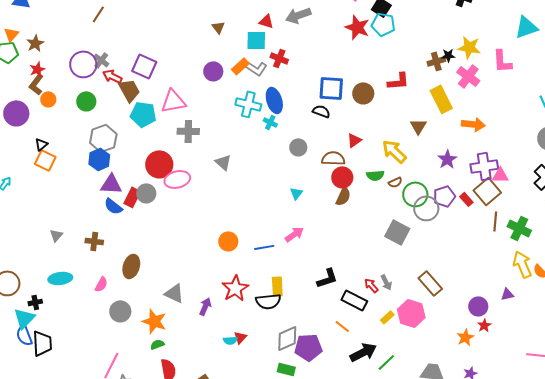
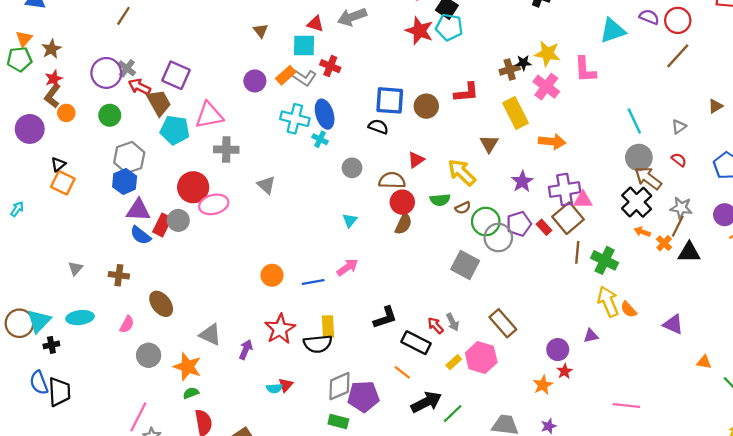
brown ellipse: (131, 266) -> (161, 304), turned -55
cyan triangle: (24, 318) -> (39, 321), moved

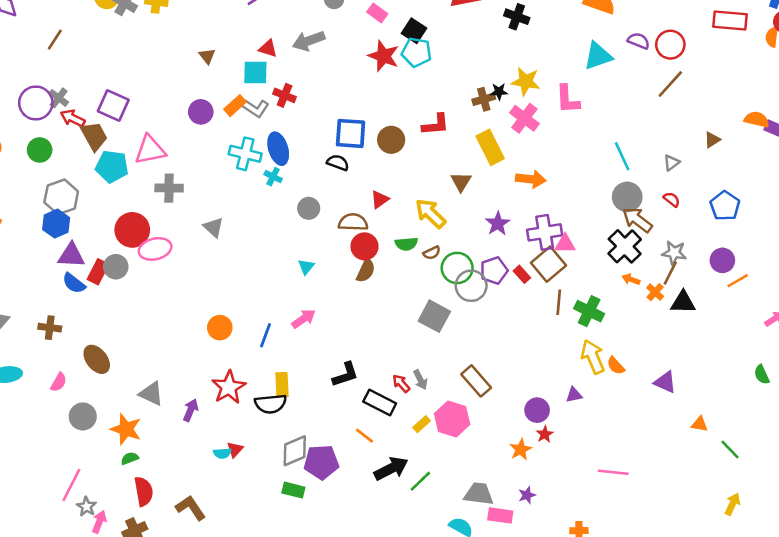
blue line: (313, 282) -> (265, 335), turned -60

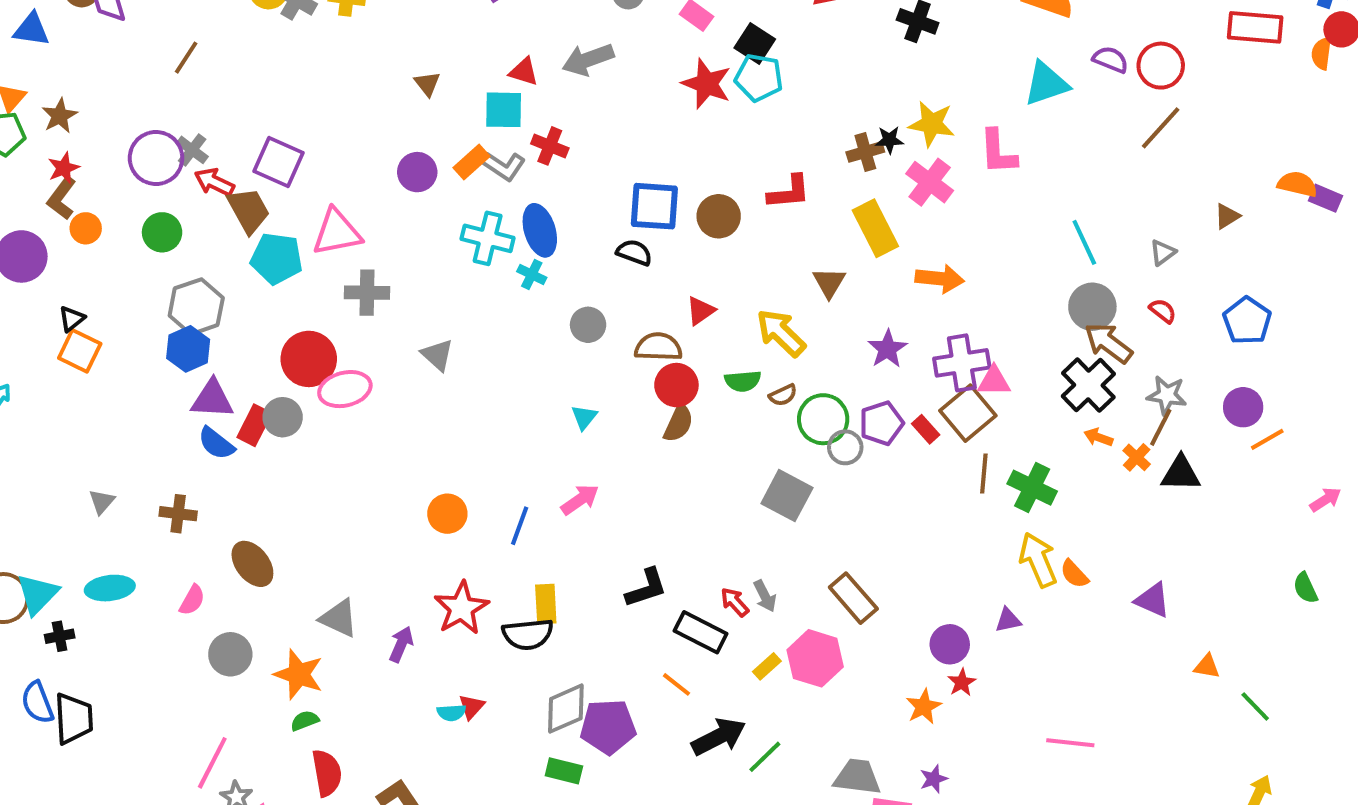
gray circle: (471, 286) -> (845, 447), size x0.7

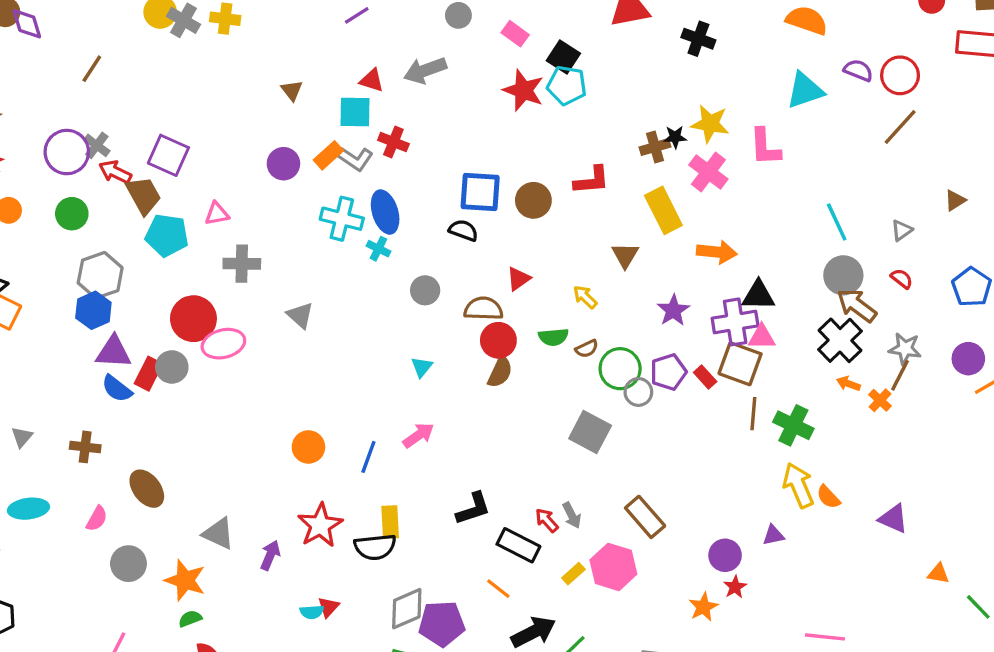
pink triangle: (337, 232) -> (217, 214), size x0.6
yellow arrow: (781, 333) -> (585, 297), size x0.6
brown square: (968, 413) -> (740, 364), turned -30
black triangle: (1181, 473) -> (758, 295), moved

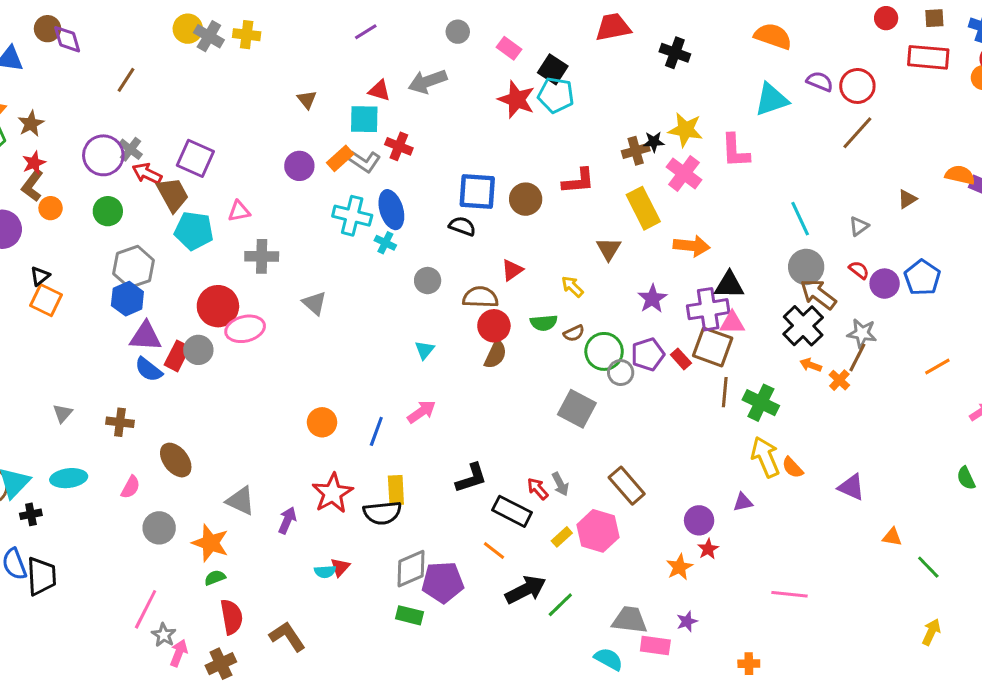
purple circle: (968, 359) -> (885, 284), moved

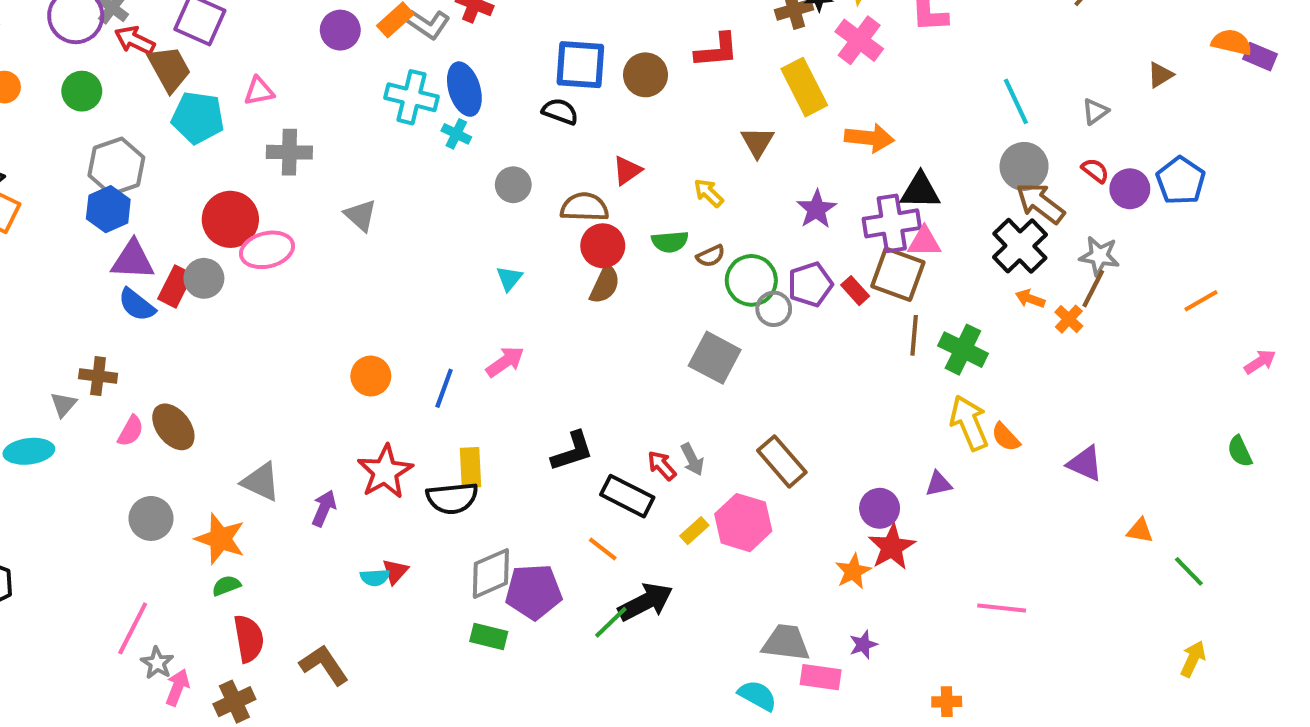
gray triangle: (63, 413) -> (64, 405), moved
pink semicircle: (130, 487) -> (131, 431), moved
red star: (708, 549) -> (892, 547), size x1.6
green line: (560, 605) -> (611, 622), moved

